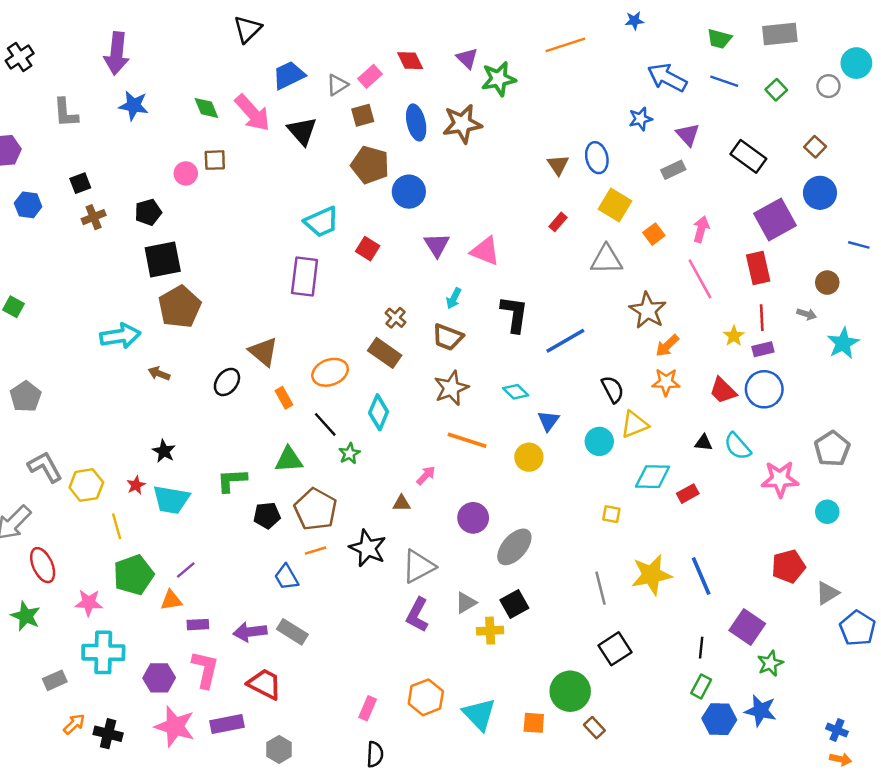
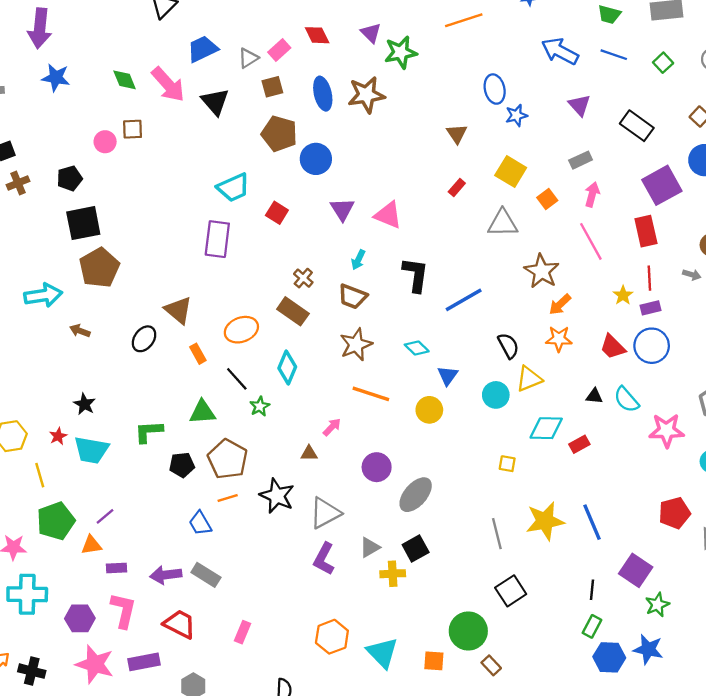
blue star: (640, 119) -> (516, 115), moved
blue ellipse: (597, 158) -> (495, 89), moved
gray rectangle: (673, 170) -> (581, 160), moved
pink rectangle: (368, 708) -> (243, 632), moved

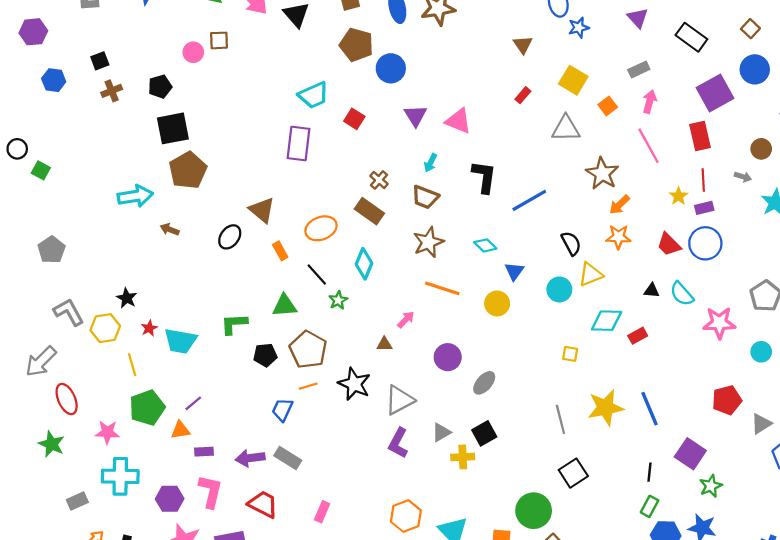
black star: (84, 404) -> (127, 298), moved
gray ellipse: (416, 495) -> (484, 383), size x0.7
blue trapezoid: (200, 523) -> (282, 410), turned 55

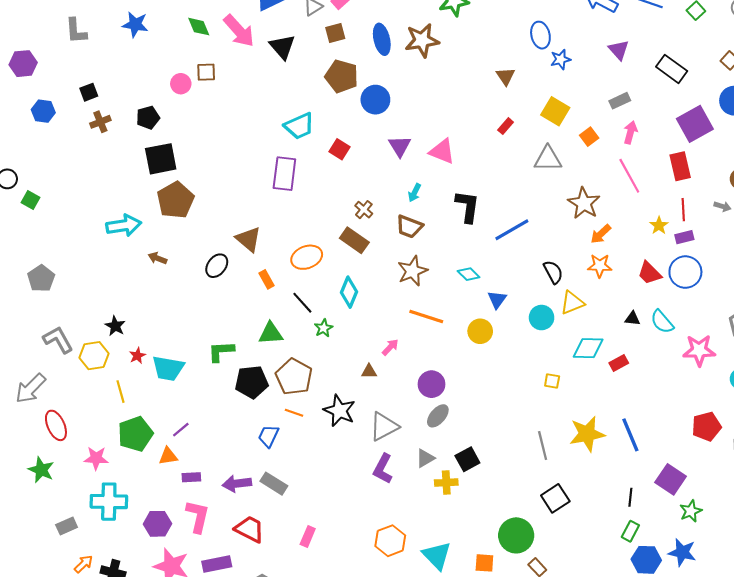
black pentagon: (265, 355) -> (252, 382), size x1.4
gray ellipse: (484, 383) -> (438, 416), moved
orange line: (308, 386) -> (294, 413), turned 36

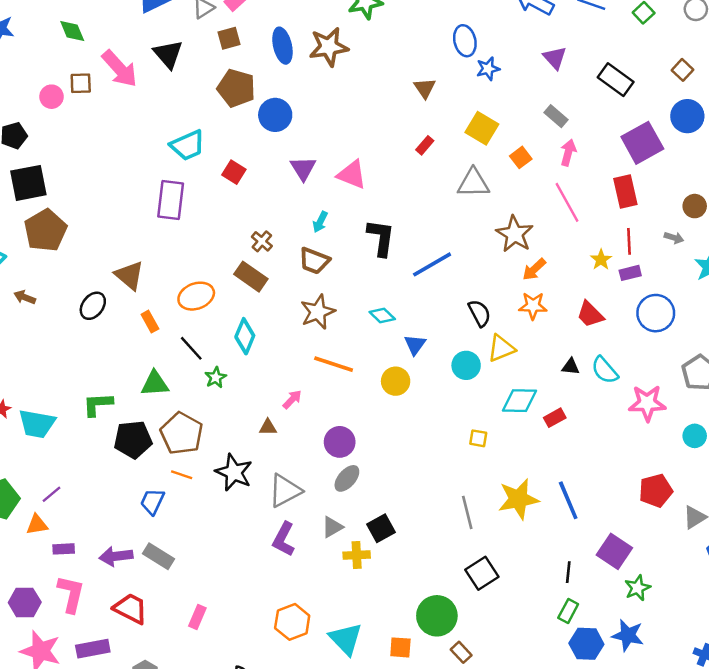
pink arrow: (239, 31) -> (120, 69), moved
gray rectangle: (620, 101) -> (556, 116), turned 66
blue circle: (685, 272) -> (656, 313), moved

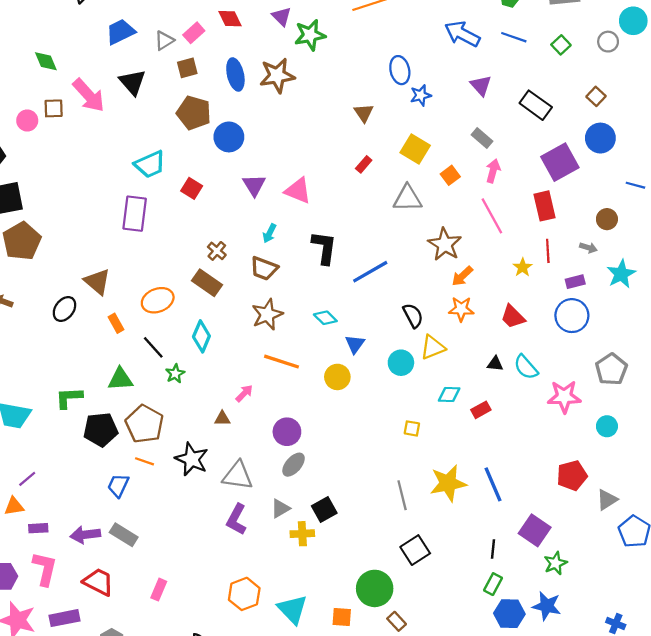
purple rectangle: (630, 273) -> (575, 282), moved
cyan diamond: (520, 401) -> (449, 394), size x0.7
gray triangle: (285, 491) -> (238, 476), turned 36

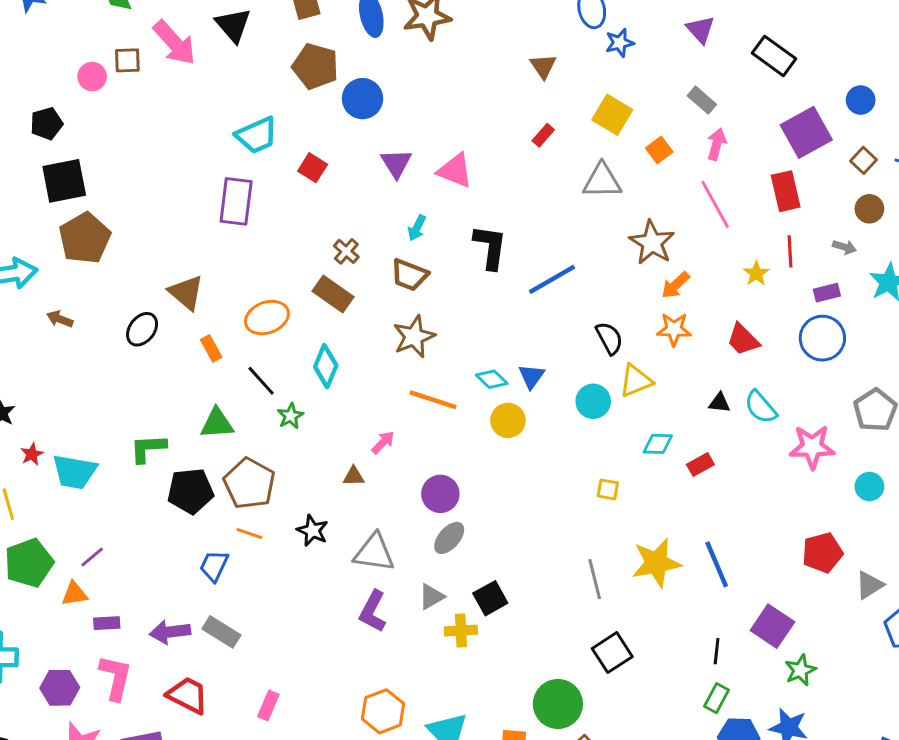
brown square: (596, 96) -> (864, 160), moved
blue circle: (600, 138) -> (861, 100), size x0.7
cyan diamond: (325, 318) -> (492, 379), moved
black star: (192, 459) -> (313, 531), size x0.7

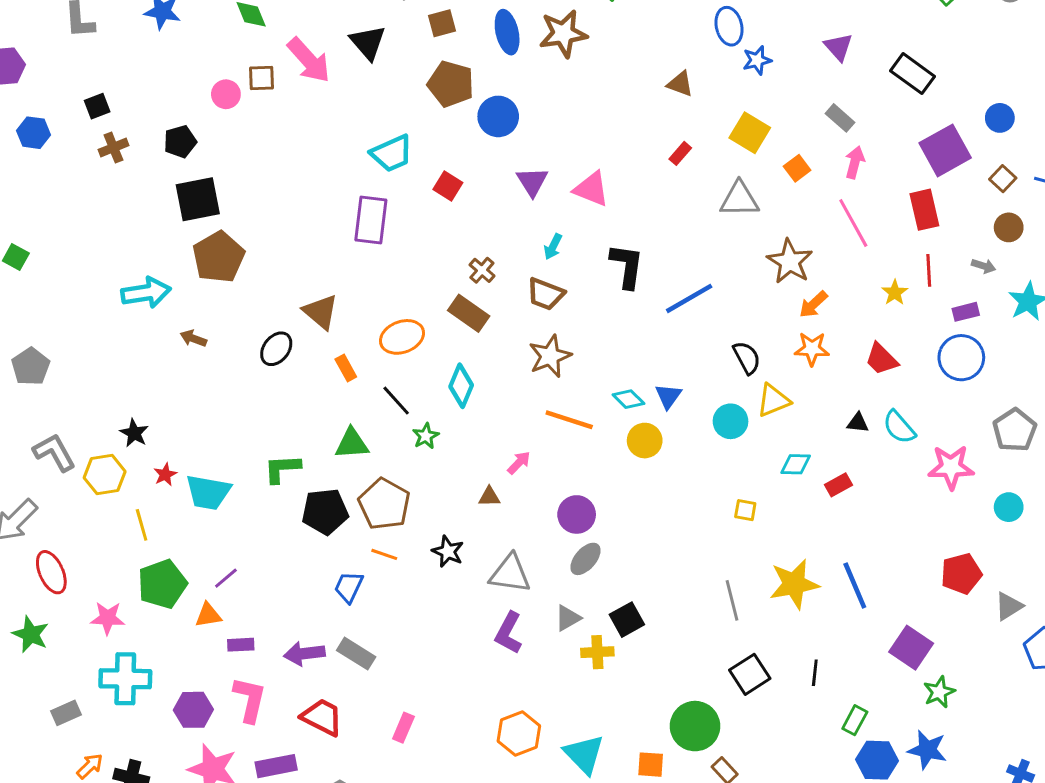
brown triangle: (543, 66) -> (680, 84), turned -36
black line: (717, 651) -> (815, 673), moved

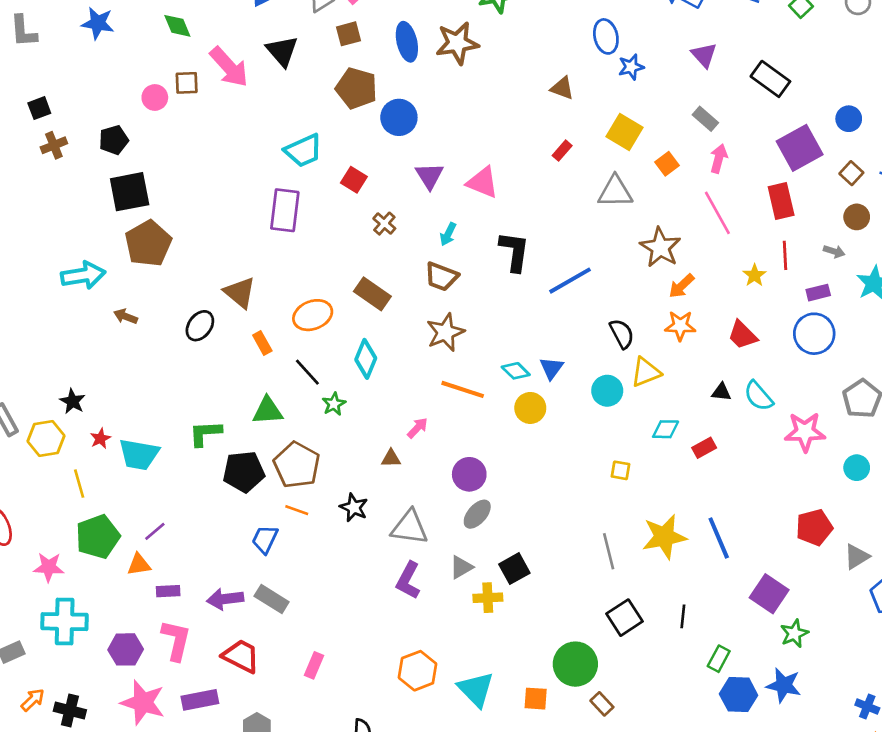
brown cross: (482, 270) -> (384, 224), moved

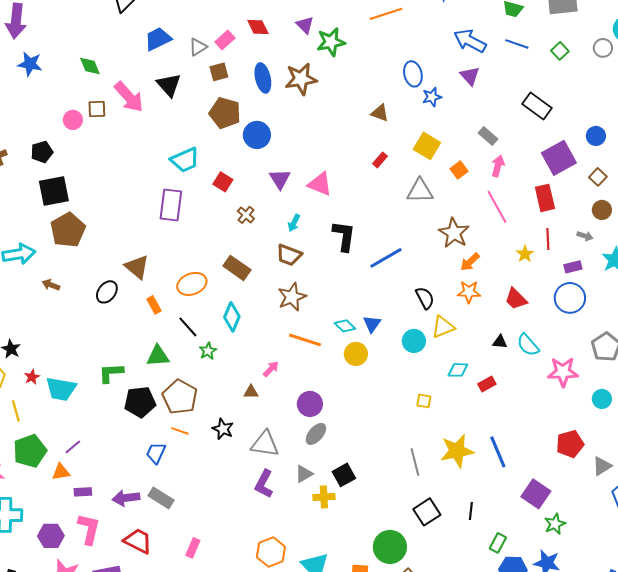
purple triangle: (704, 55) -> (470, 76), moved

